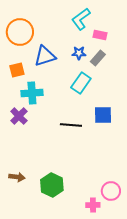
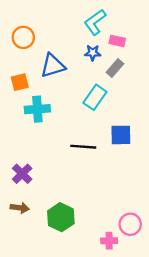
orange circle: (20, 32) -> (23, 37), size x0.7
blue star: (79, 53) -> (93, 53), moved
purple cross: (19, 116) -> (22, 174), moved

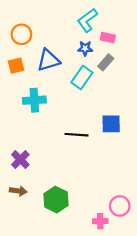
orange square: (20, 82) -> (16, 66), moved
cyan rectangle: (95, 97) -> (82, 78), moved

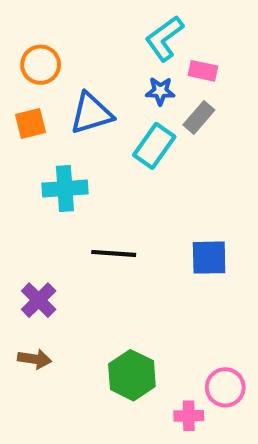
blue square: (111, 124) -> (209, 258), moved
black line: (77, 135) -> (114, 253), moved
green hexagon: (56, 200) -> (132, 375), moved

